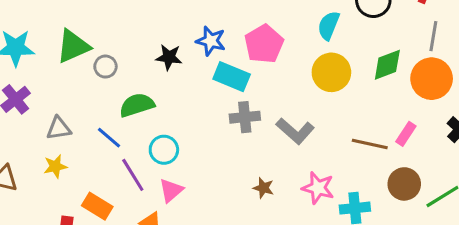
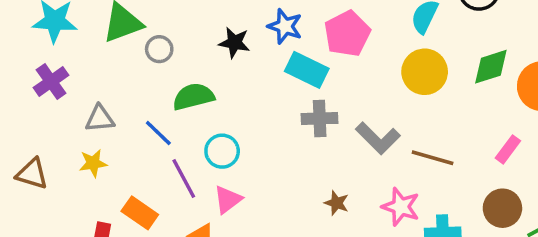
brown line: (370, 144) -> (433, 158), moved

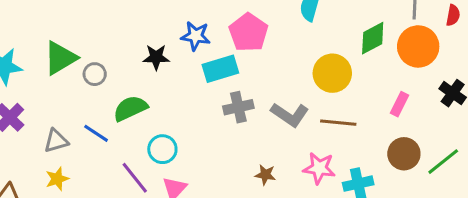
cyan rectangle: (307, 70) -> (220, 69), turned -32
yellow circle: (425, 72) -> (332, 73), moved
blue line: (158, 133) -> (96, 133), moved

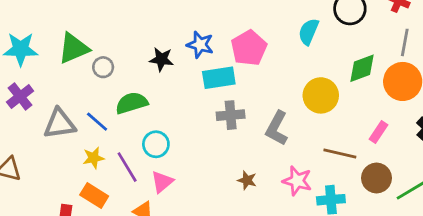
gray L-shape: (290, 115) -> (277, 128), turned 76
brown line: (338, 123) -> (340, 154), moved
gray triangle: (56, 141) -> (60, 124), size x1.4
yellow star: (57, 179) -> (94, 158), moved

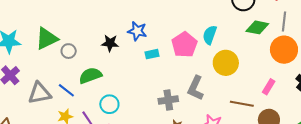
cyan semicircle: (309, 32) -> (210, 35), moved
pink pentagon: (249, 48) -> (184, 45), moved
green diamond: (362, 68) -> (257, 27), moved, turned 35
cyan rectangle: (219, 78) -> (152, 54), size x0.6
gray cross: (231, 115) -> (168, 100), moved

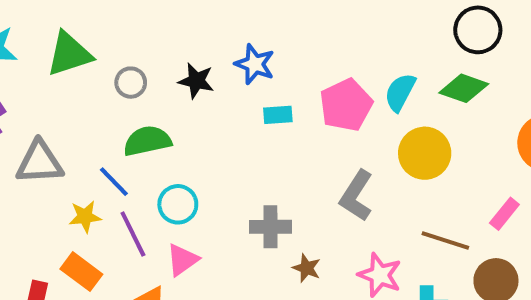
green diamond: (257, 27) -> (464, 88), moved
gray circle: (69, 51) -> (131, 83), moved
blue line: (66, 90) -> (114, 182), moved
gray cross: (168, 100) -> (270, 227), moved

